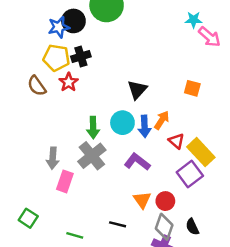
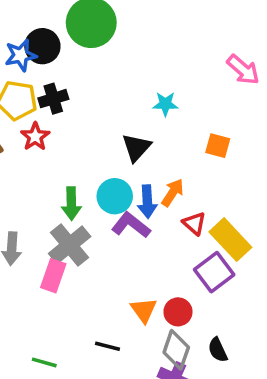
cyan star: (194, 20) -> (165, 104), moved
purple L-shape: (137, 162) -> (131, 225), moved
pink rectangle: (65, 181) -> (53, 276), moved

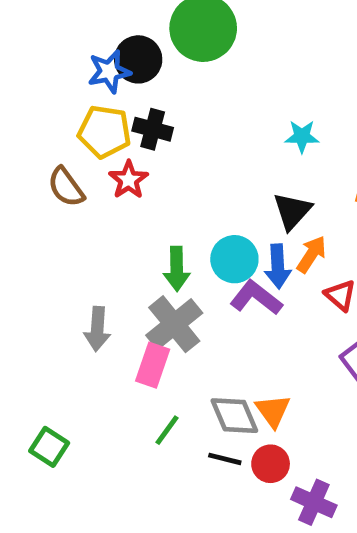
black cross: (53, 99) -> (153, 129), turned 32
black triangle: (136, 147) -> (292, 211), moved
red circle: (178, 312) -> (271, 464), moved
gray diamond: (176, 350) -> (234, 416), moved, turned -42
green line: (44, 362) -> (167, 430), moved, turned -70

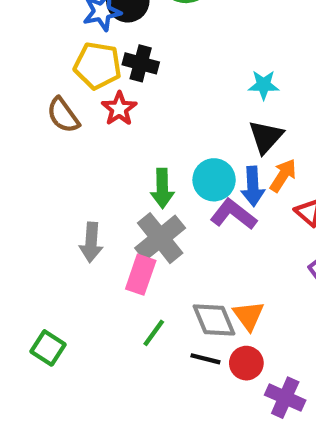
cyan star: (302, 136) -> (264, 85), moved

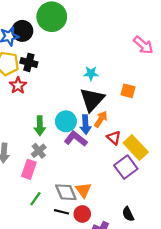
black triangle: (266, 137) -> (92, 100), size x1.4
gray cross: (160, 238) -> (39, 151), size x0.6

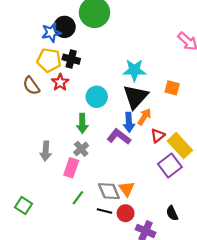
cyan star: (91, 73) -> (134, 70), size x1.5
cyan circle: (66, 121) -> (97, 97), moved
red triangle: (114, 138) -> (158, 136), turned 40

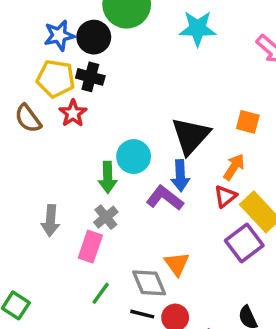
black circle: (65, 27) -> (94, 37), moved
cyan star: (134, 70) -> (198, 28), moved
cyan circle: (97, 97) -> (134, 157), moved
orange arrow: (144, 117) -> (234, 167), moved
orange triangle: (127, 189) -> (177, 264), moved

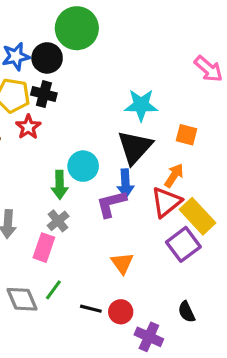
cyan star: (198, 28) -> (141, 105), moved
red triangle: (225, 196) -> (166, 202), size x1.5
purple L-shape: (165, 198) -> (111, 204), turned -52
gray diamond: (149, 283) -> (22, 299), moved

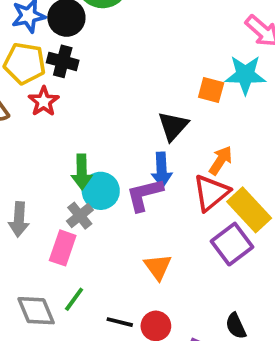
cyan star: (141, 105) -> (245, 75), moved
orange square: (187, 135) -> (211, 90), moved
black triangle: (135, 147) -> (173, 126), size x0.7
cyan circle: (83, 166) -> (101, 191), moved

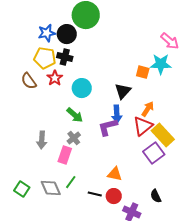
green arrow: (82, 172) -> (75, 115), turned -48
cyan circle: (101, 191) -> (82, 88), moved
orange triangle: (158, 267) -> (115, 174), moved, turned -42

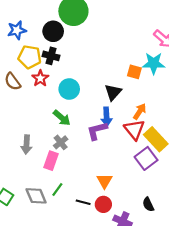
blue star: (47, 33) -> (17, 30), moved
red triangle: (143, 126) -> (134, 130), turned -30
orange triangle: (115, 174) -> (104, 181), turned 49

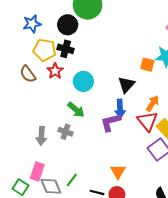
gray cross: (61, 142) -> (66, 132), moved, turned -32
pink rectangle: (51, 161) -> (37, 172), moved

